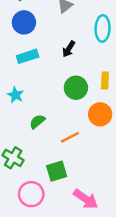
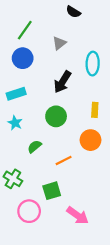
black arrow: (69, 49) -> (62, 82), size x1.5
cyan rectangle: (28, 56) -> (16, 94), moved
green circle: (76, 88) -> (56, 116), moved

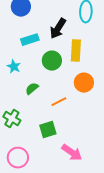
cyan rectangle: (16, 94) -> (30, 40), moved
yellow rectangle: (95, 110) -> (76, 51), moved, size x1.5
pink circle: (29, 211) -> (18, 158), moved

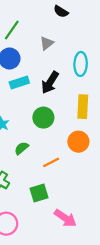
cyan rectangle: (30, 40) -> (19, 83), moved
yellow rectangle: (76, 51) -> (83, 107), moved

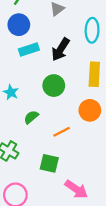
green square: (39, 193) -> (49, 163), turned 30

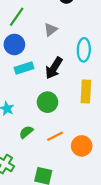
orange circle: (90, 110) -> (82, 146), moved
orange line: (62, 132) -> (55, 136), moved

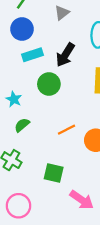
green circle: (47, 102) -> (49, 84), moved
green semicircle: (26, 132) -> (22, 125), moved

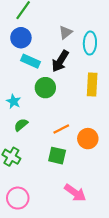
gray triangle: (62, 13) -> (66, 32), moved
cyan rectangle: (33, 55) -> (30, 61), turned 42
green square: (54, 173) -> (57, 156), moved

